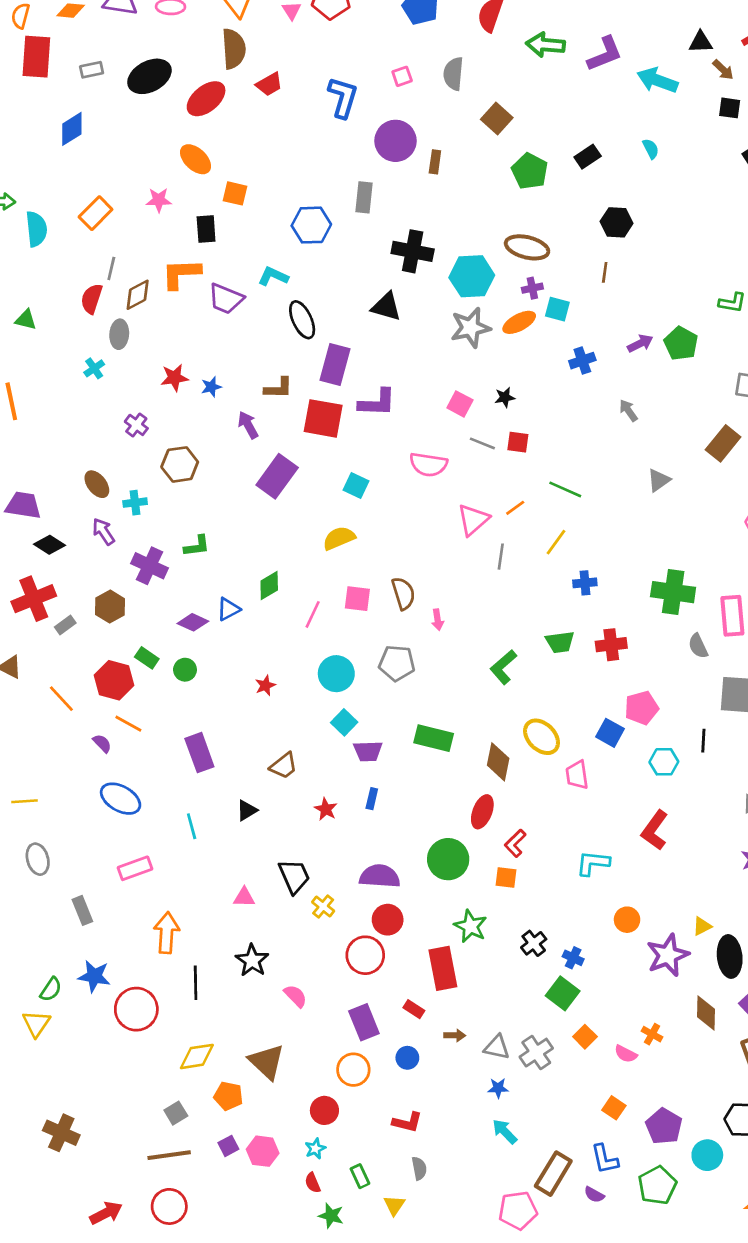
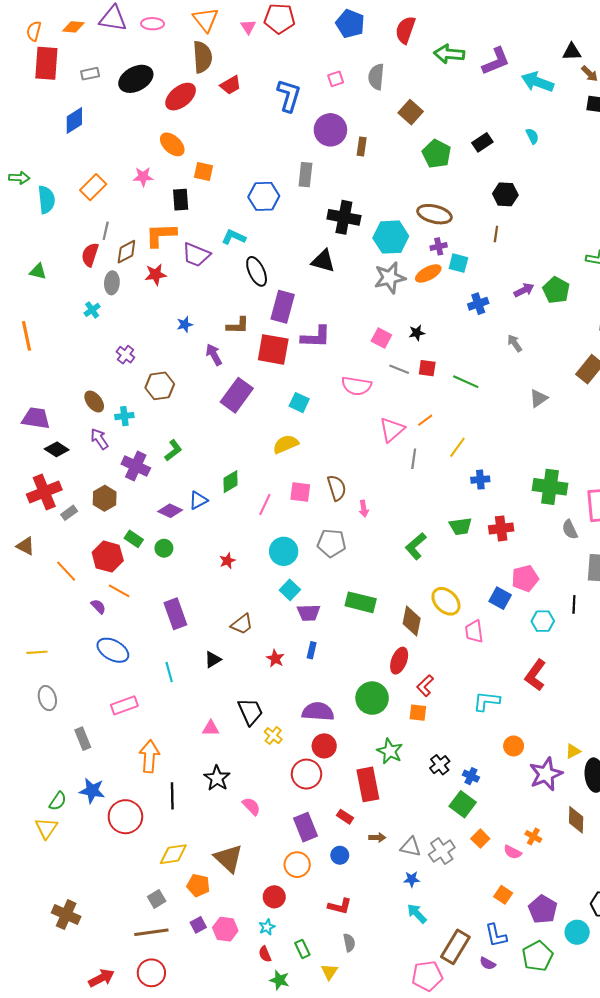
red star: (174, 378) -> (156, 275), moved
green line: (565, 489) -> (466, 382), moved
green L-shape: (197, 546) -> (173, 450), turned -30

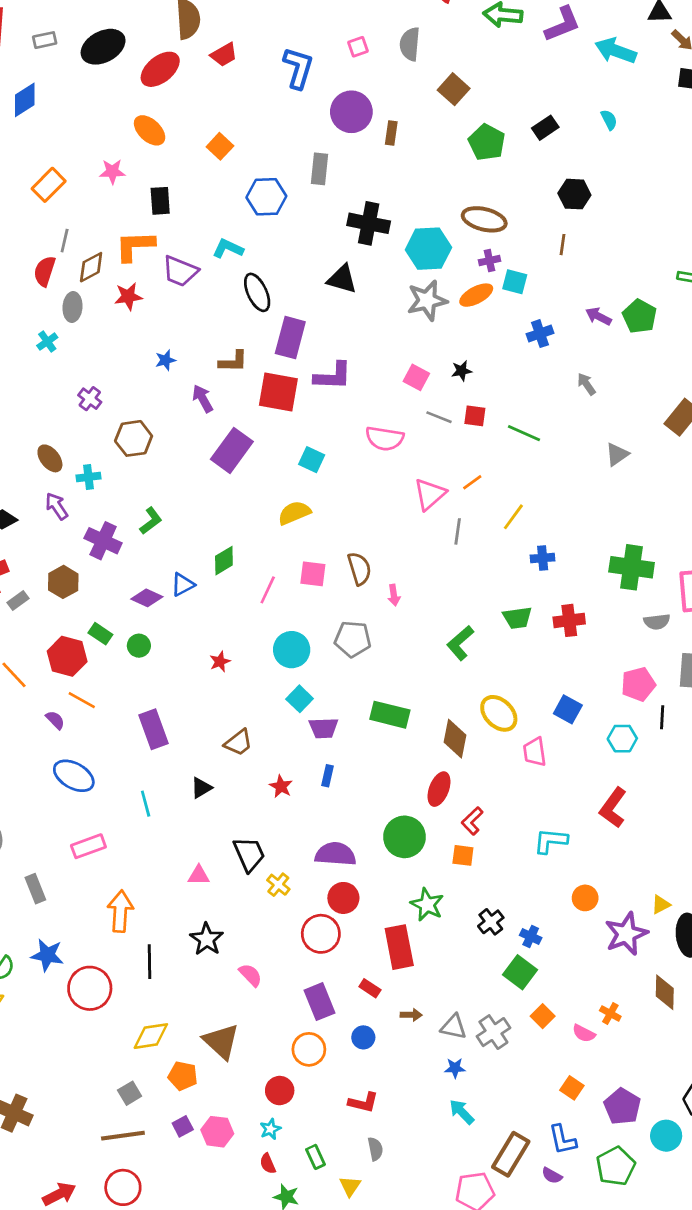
orange square: (203, 171) -> (220, 146), moved, turned 30
purple arrow: (524, 290) -> (598, 316), turned -126
gray semicircle: (570, 529) -> (657, 622), turned -72
pink pentagon: (525, 578) -> (638, 684), moved

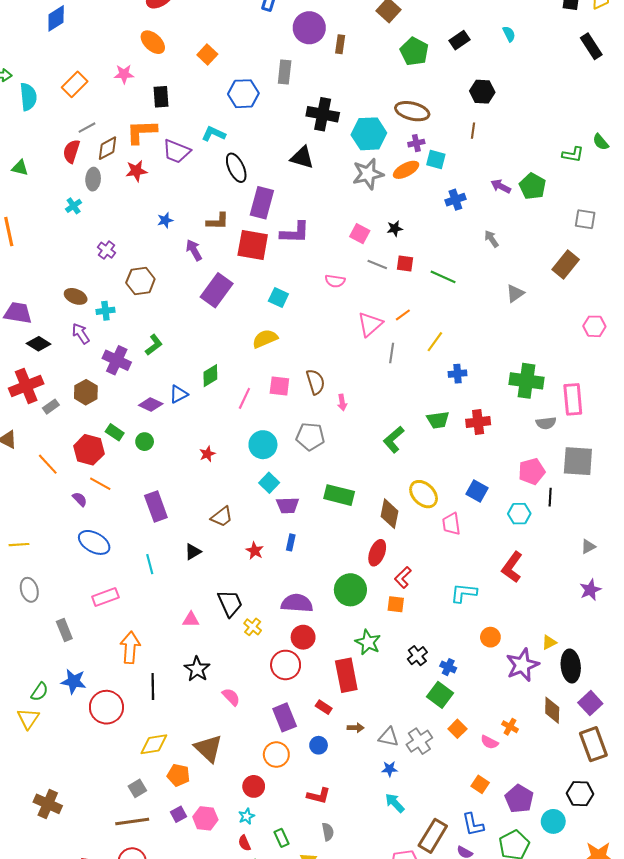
gray line: (65, 241) -> (87, 128), turned 48
pink semicircle: (385, 438) -> (335, 281), size x0.7
brown ellipse: (50, 458) -> (76, 296), turned -30

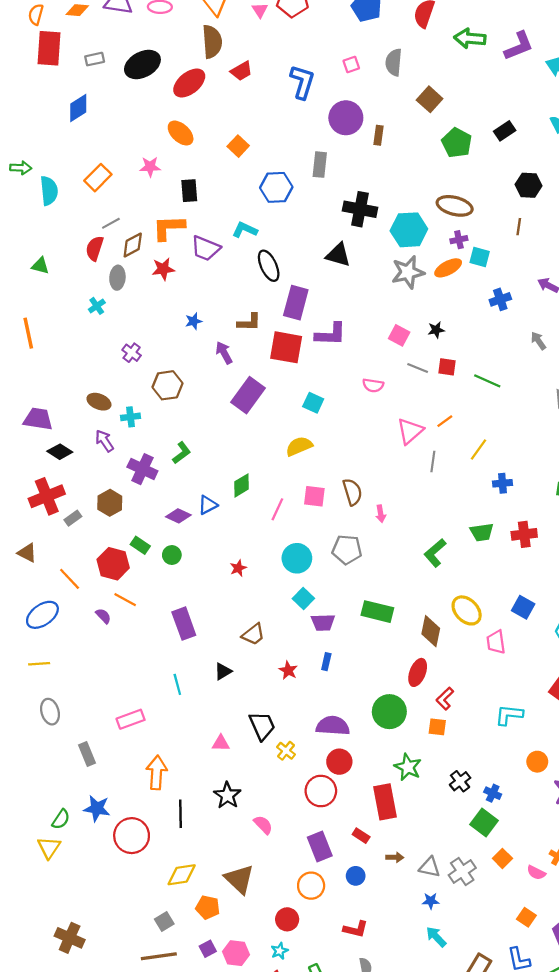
blue ellipse: (94, 542) -> (42, 615), moved, turned -64

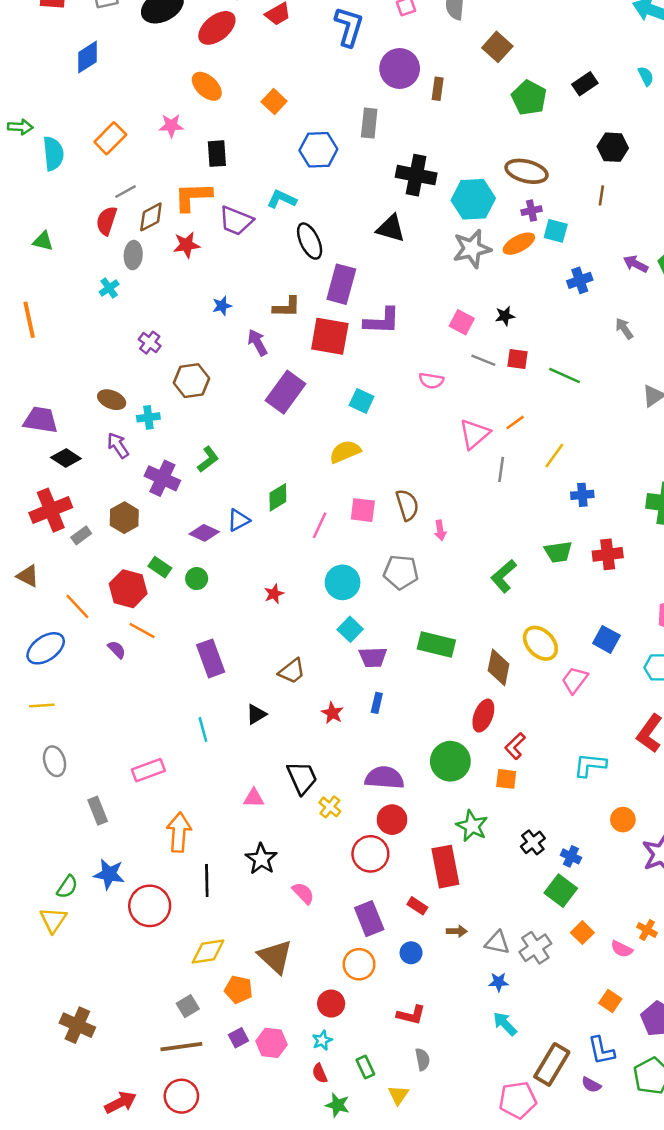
pink trapezoid: (496, 642) -> (575, 680), turned 45

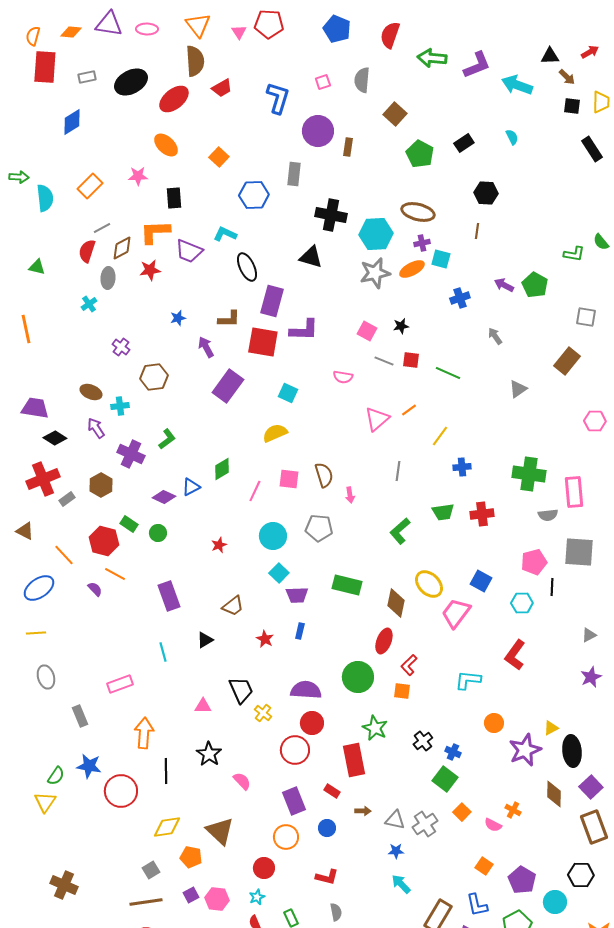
gray line: (501, 469) -> (398, 471), moved
pink trapezoid: (575, 680) -> (456, 613), size x1.4

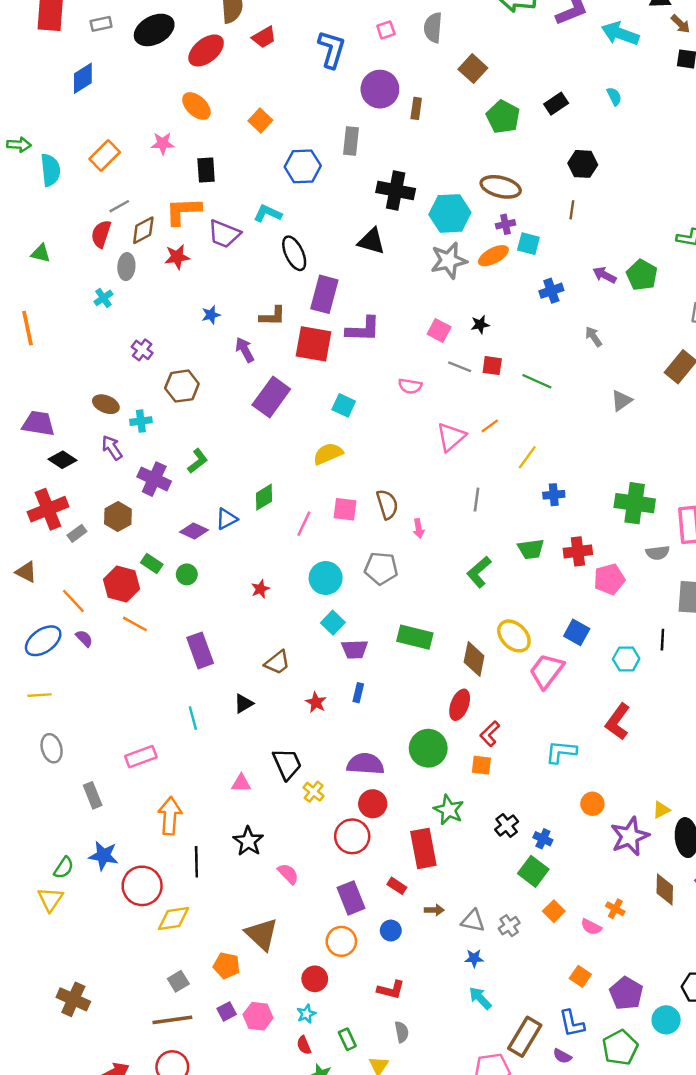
pink pentagon: (534, 562) -> (609, 579), moved
purple semicircle: (95, 589) -> (84, 638), moved
gray cross: (425, 824) -> (509, 926), size x0.7
yellow diamond: (167, 827) -> (173, 918), moved

